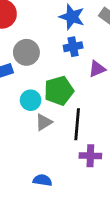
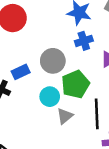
gray circle: (26, 52) -> (53, 61), moved

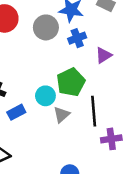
gray circle: (53, 61) -> (46, 27), moved
blue rectangle: (21, 72) -> (16, 112), moved

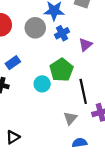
blue rectangle: (16, 112) -> (13, 63), moved
gray triangle: (62, 115) -> (70, 118), moved
blue semicircle: (70, 170) -> (80, 143), moved

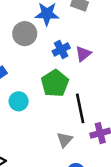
blue cross: (62, 33) -> (61, 50), moved
cyan circle: (42, 84) -> (19, 101), moved

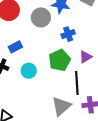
purple triangle: (83, 54) -> (86, 57), moved
gray triangle: (65, 140) -> (61, 106), size x1.5

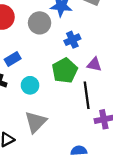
purple triangle: (86, 57) -> (94, 64), turned 48
gray triangle: (61, 106) -> (36, 122), moved

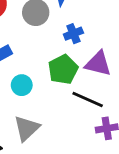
purple triangle: (94, 64) -> (98, 64), size x1.5
black line: (87, 95) -> (88, 99), turned -60

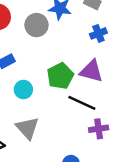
blue cross: (73, 34) -> (98, 33), moved
gray triangle: (27, 128) -> (27, 128), turned -30

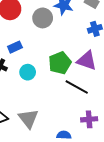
gray triangle: (27, 128) -> (28, 119), moved
purple cross: (99, 129) -> (89, 119), moved

